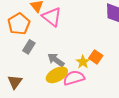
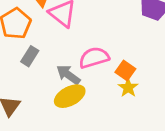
yellow star: (83, 62) -> (128, 88), moved
pink semicircle: (74, 78) -> (94, 58), moved

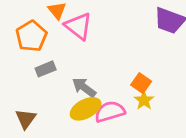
gray rectangle: (30, 56) -> (46, 69), turned 36
pink semicircle: (94, 58) -> (110, 112), moved

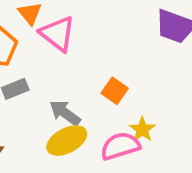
orange square: (141, 83) -> (115, 91), moved
pink semicircle: (110, 112) -> (120, 146), moved

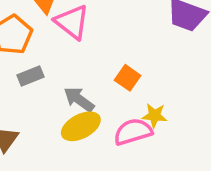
yellow star: (142, 129) -> (155, 116), turned -30

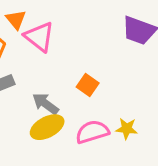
yellow star: (155, 116) -> (127, 129), moved

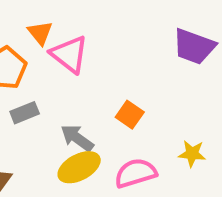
yellow star: (127, 129) -> (192, 154), moved

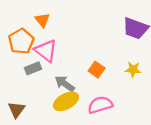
pink triangle: (69, 54) -> (46, 51), moved
yellow star: (192, 154) -> (133, 70), moved

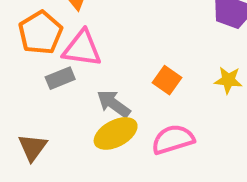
pink triangle: (46, 51) -> (82, 48), turned -30

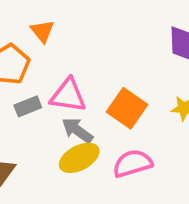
pink triangle: (82, 48) -> (68, 95), moved
orange square: (167, 80) -> (127, 108), size x1.5

